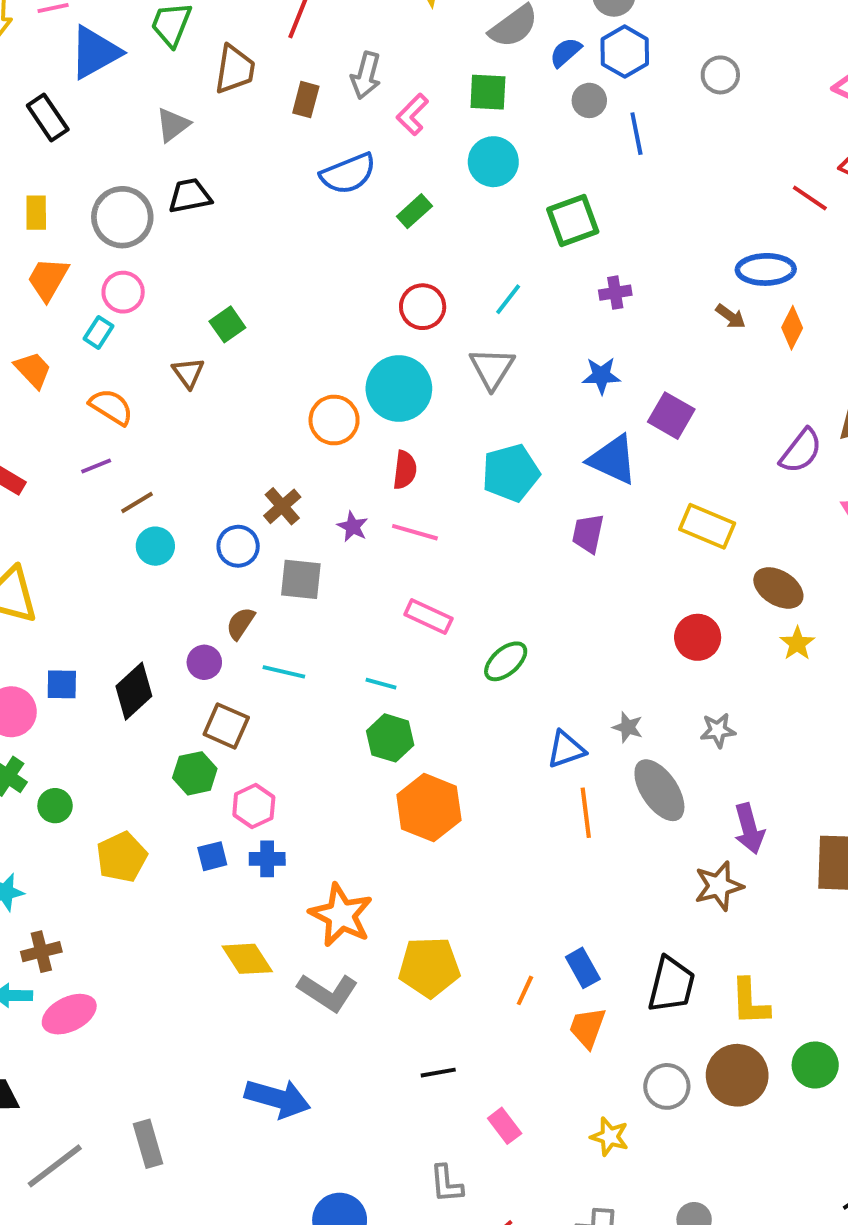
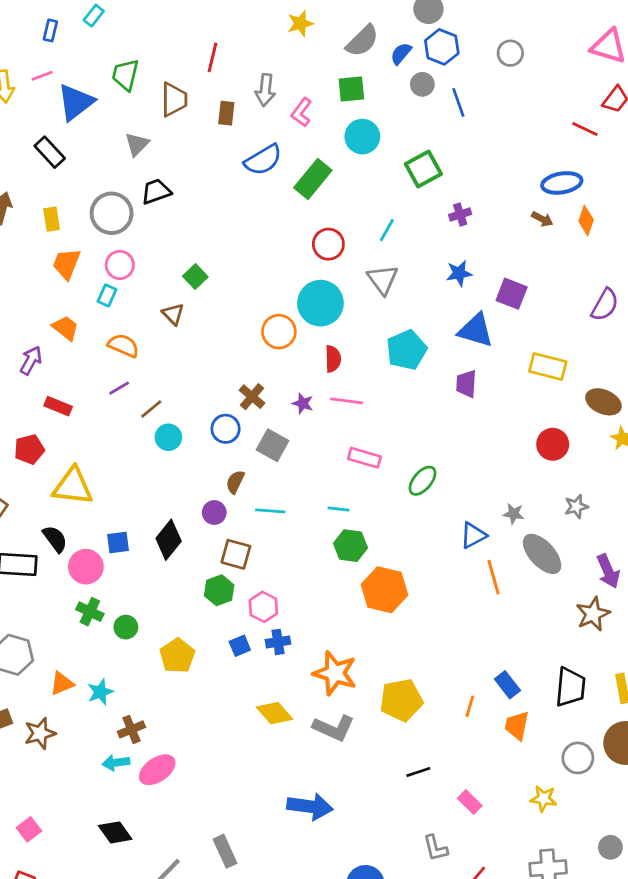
green rectangle: (414, 211) -> (313, 179), size x1.6
gray square: (301, 579) -> (272, 445), turned 32

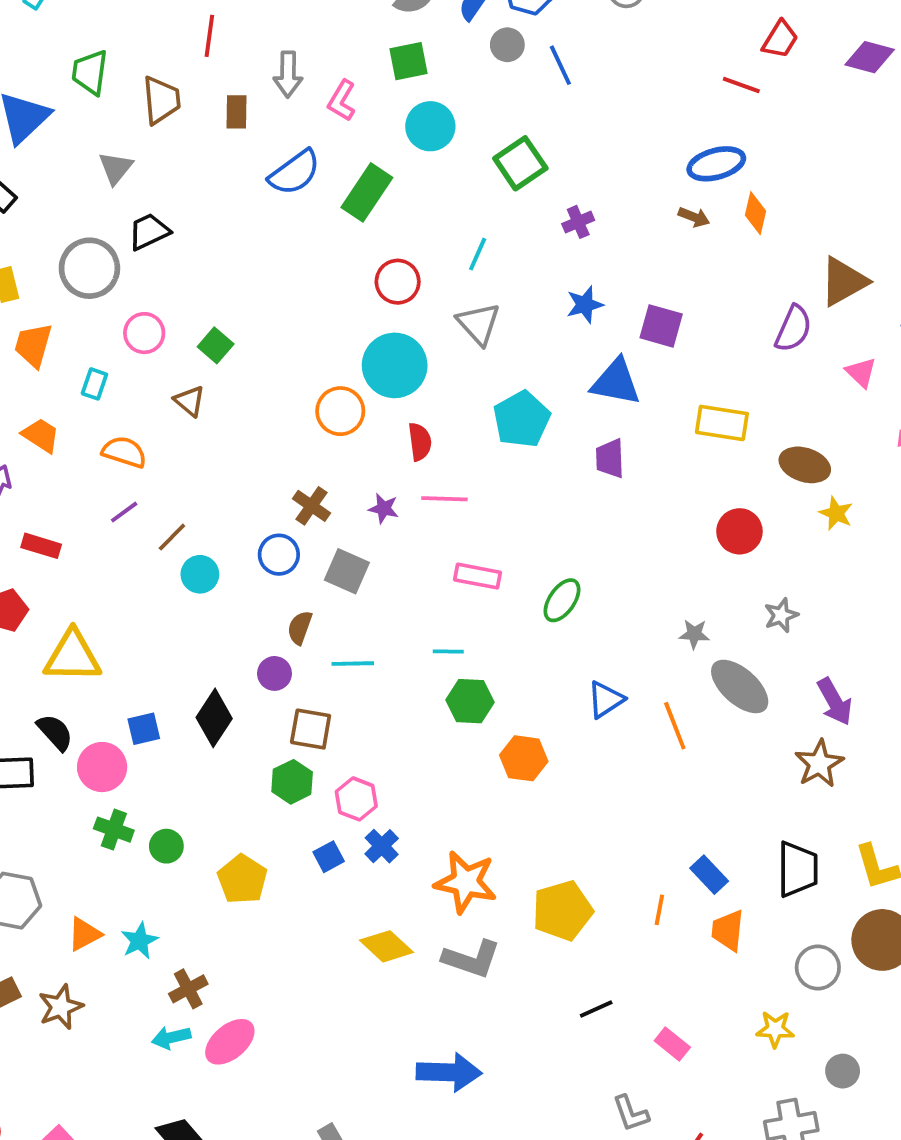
pink circle: (120, 265) -> (144, 333), moved
blue triangle: (473, 535) -> (606, 700), moved
orange hexagon: (385, 590) -> (524, 758), size x0.7
blue cross: (278, 642) -> (382, 846), turned -30
gray circle: (610, 847) -> (843, 1071), moved

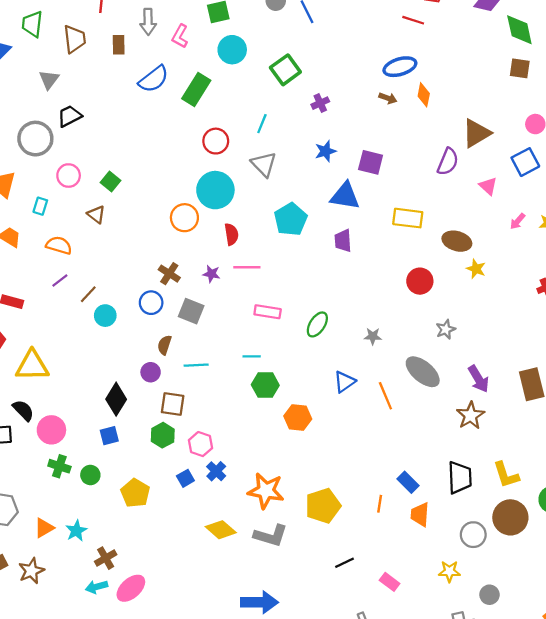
gray star: (694, 634) -> (373, 336), moved
blue square: (144, 729) -> (109, 436), moved

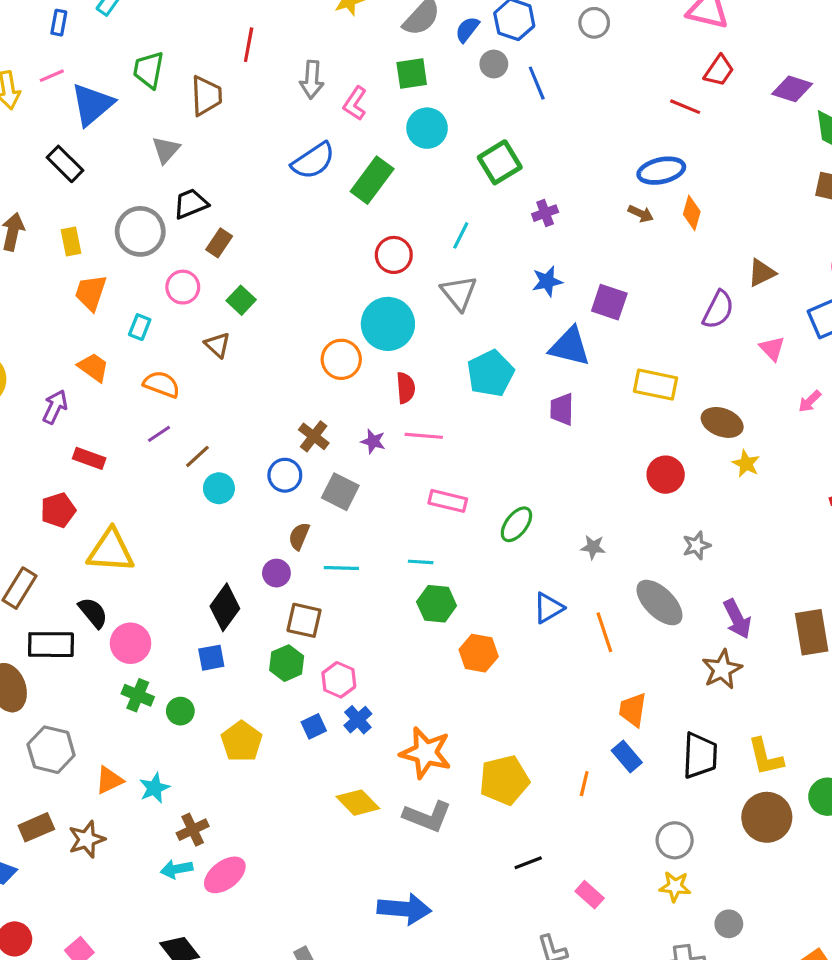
brown rectangle: (119, 45) -> (219, 243), moved, turned 30
brown triangle: (476, 133) -> (762, 273), size x0.7
orange trapezoid: (420, 514) -> (633, 710), moved
gray circle: (473, 535) -> (675, 840), moved

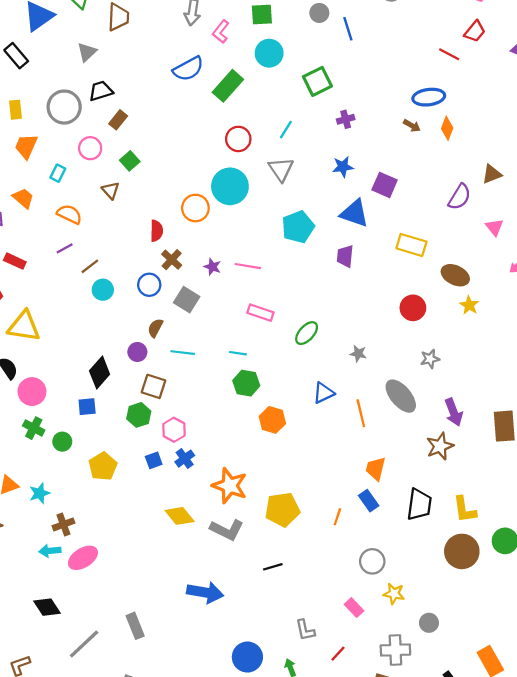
red semicircle: (406, 388) -> (157, 231), moved
gray circle: (675, 840) -> (372, 561), moved
black line: (528, 863) -> (273, 567), moved
pink rectangle: (590, 895) -> (354, 608), moved

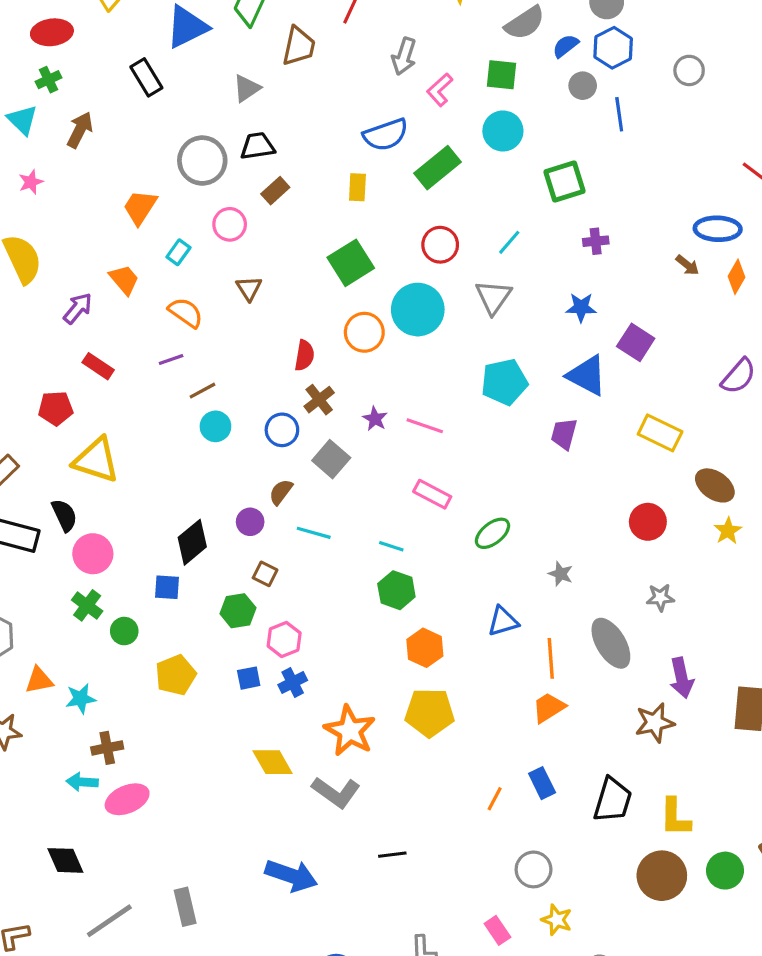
yellow rectangle: (16, 110) -> (357, 187), moved
green square: (130, 161) -> (351, 263), moved, size x1.6
brown square: (154, 386) -> (265, 574), size x0.7
orange trapezoid: (376, 469) -> (549, 708), moved, turned 35
yellow pentagon: (282, 509) -> (430, 713), moved

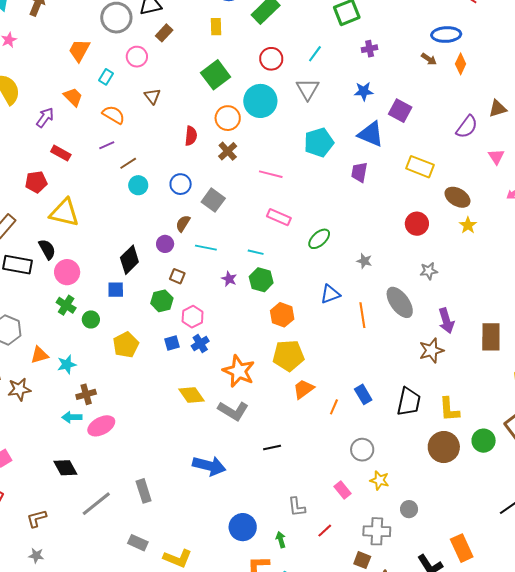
brown cross: (319, 400) -> (228, 151), moved
purple star: (375, 419) -> (229, 279), moved
orange trapezoid: (549, 708) -> (303, 389), moved

